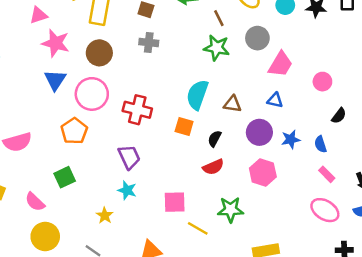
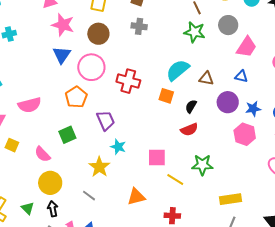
cyan semicircle: (197, 95) -> (178, 70), turned 30
purple trapezoid: (129, 157) -> (106, 120), moved
pink hexagon: (263, 172) -> (245, 134), moved
yellow star: (105, 215) -> (99, 167), size x1.5

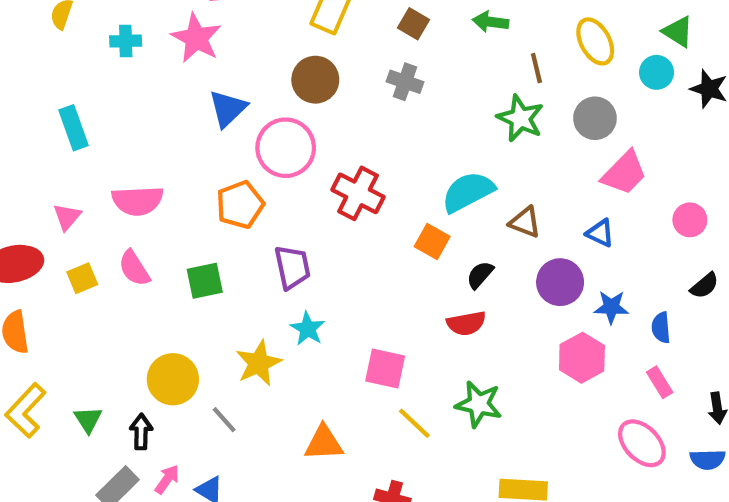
pink star: (63, 25) -> (196, 38), moved
yellow square: (12, 145) -> (82, 278), turned 32
pink semicircle: (42, 154) -> (134, 268), moved
yellow circle: (50, 183) -> (173, 379), moved

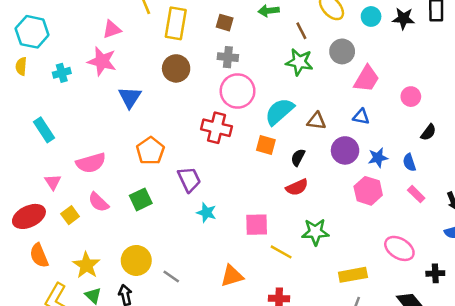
pink circle: (286, 148) -> (238, 91), moved
yellow star: (259, 363) -> (86, 265), moved
pink ellipse: (642, 443) -> (399, 248), moved

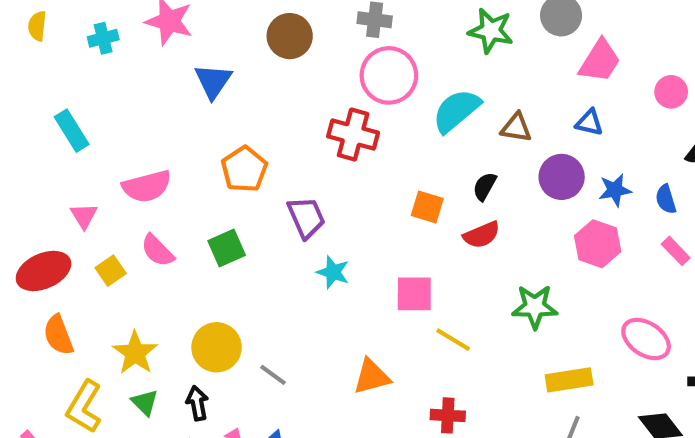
orange square: (266, 145) -> (427, 207), moved
green star: (315, 232) -> (535, 307), moved

